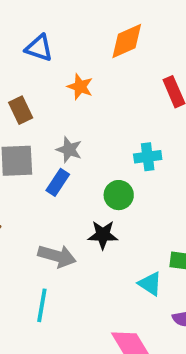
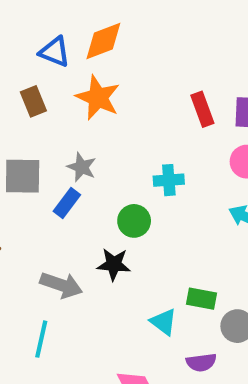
orange diamond: (127, 41) -> (103, 41), moved
orange star: (80, 87) -> (98, 98), size x1.5
brown rectangle: (21, 110) -> (33, 101), moved

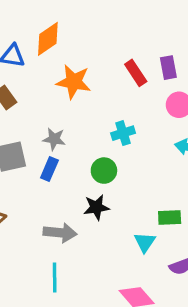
orange star: (98, 98) -> (74, 82), moved
cyan triangle: (163, 322) -> (145, 242), turned 40

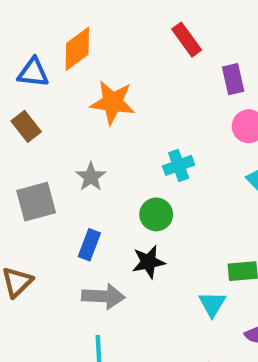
red rectangle: (136, 73) -> (187, 40), moved
gray star: (54, 139) -> (91, 177), turned 30
blue rectangle: (49, 169) -> (89, 245), moved

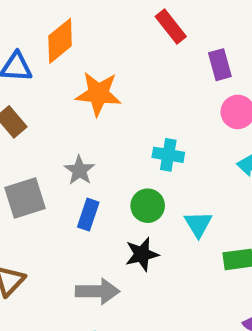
cyan cross: (179, 165) -> (168, 155), turned 32
blue rectangle: (89, 245) -> (88, 215), moved
cyan triangle: (212, 304) -> (198, 224), moved

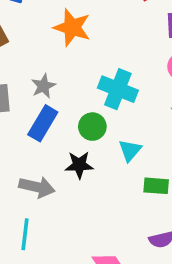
cyan cross: (168, 155) -> (118, 89), size x1.5
blue rectangle: (88, 215) -> (43, 123), size x1.4

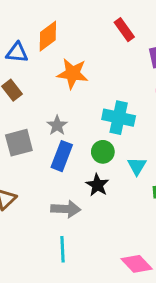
black star: (79, 165) -> (97, 185), turned -30

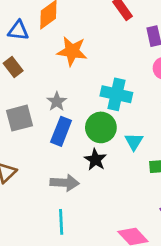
green circle: (103, 152) -> (101, 127), size x1.4

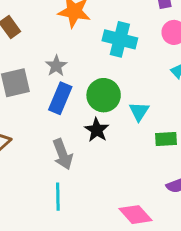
cyan cross: (116, 94) -> (120, 39), moved
gray arrow: (65, 183) -> (63, 154), turned 64

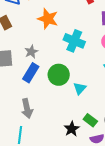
black star: (97, 130) -> (72, 129), moved
green rectangle: (166, 139) -> (90, 120), moved, turned 32

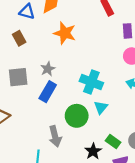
cyan cross: (74, 41) -> (91, 82), moved
green circle: (59, 75) -> (77, 116), moved
gray arrow: (27, 108) -> (55, 136), moved

